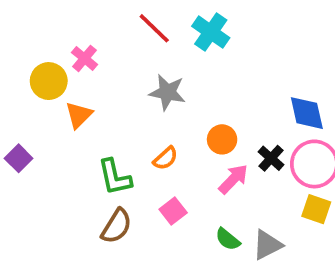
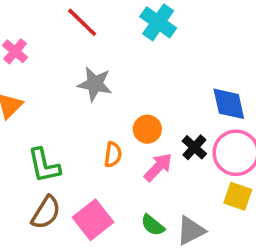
cyan cross: (211, 32) -> (158, 22), moved
orange semicircle: (166, 158) -> (113, 155), moved, turned -40
pink square: (173, 211) -> (93, 220), moved, size x1.5

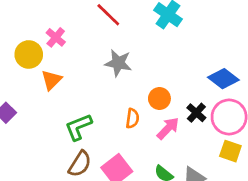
blue diamond: (229, 104) -> (223, 79), turned -40
green L-shape: (44, 165) -> (78, 127), turned 80

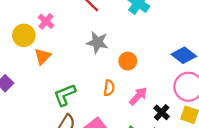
orange circle: (159, 99) -> (128, 61), moved
black cross: (196, 113) -> (162, 112), moved

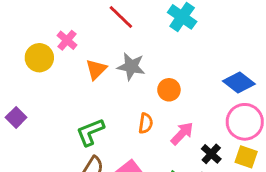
orange triangle: (43, 56) -> (96, 69), moved

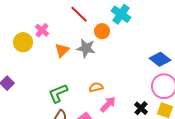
orange circle: (169, 90) -> (102, 31), moved
orange semicircle: (146, 123) -> (96, 87), turned -112
pink arrow: (182, 133) -> (108, 104), moved

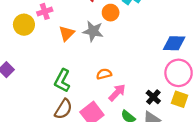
pink cross: (42, 30) -> (45, 11), turned 32
blue diamond: (160, 59) -> (174, 43), turned -35
green L-shape: (58, 93) -> (62, 81), turned -40

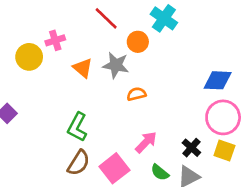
orange triangle: (67, 33) -> (83, 68), turned -35
orange semicircle: (104, 74) -> (136, 94), moved

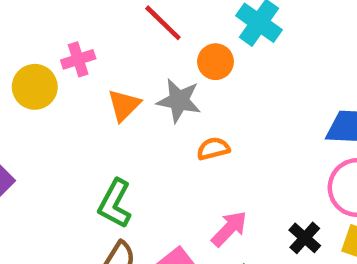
orange triangle: (83, 68) -> (124, 105), turned 35

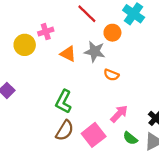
orange triangle: (124, 105) -> (68, 54), turned -49
orange semicircle: (213, 149) -> (111, 75), turned -144

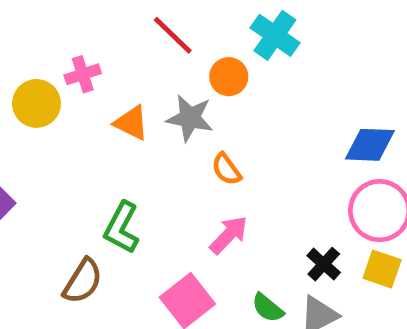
orange semicircle: (111, 75) -> (226, 169), turned 32
pink arrow: (119, 114) -> (229, 235), moved
brown semicircle: (65, 130) -> (83, 281), moved

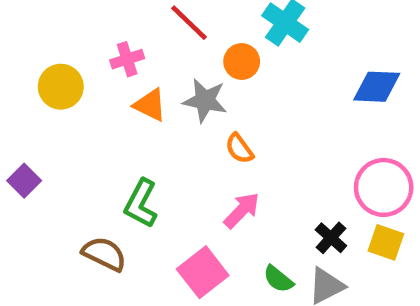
pink cross: (83, 74) -> (127, 59), moved
blue diamond: (370, 145) -> (377, 87), moved
brown semicircle: (83, 281) -> (104, 254), turned -96

